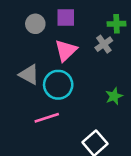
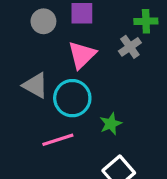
green star: (114, 96) -> (111, 124), moved

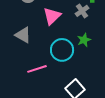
cyan circle: (72, 98) -> (62, 50), moved
green star: (111, 124) -> (84, 40), moved

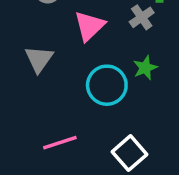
gray triangle: (23, 35) -> (39, 59), turned 36
pink line: (37, 69) -> (60, 143), moved

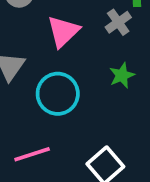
cyan circle: (107, 85) -> (58, 94), moved

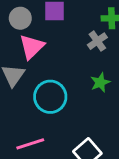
pink triangle: (63, 31) -> (32, 47), moved

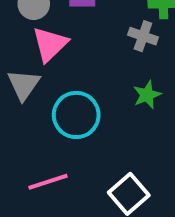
gray cross: (97, 41) -> (143, 36), turned -36

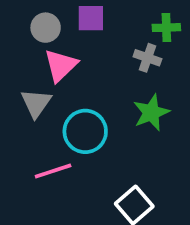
green star: (147, 95) -> (151, 113), size x1.4
pink line: (48, 182) -> (53, 171), moved

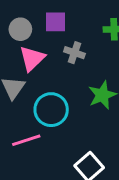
gray cross: (147, 58) -> (74, 53), moved

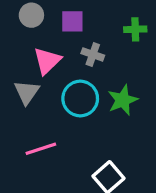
gray circle: (20, 29) -> (31, 15), moved
cyan circle: (51, 110) -> (80, 99), moved

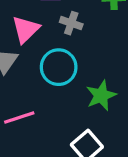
green star: (123, 100) -> (101, 95), moved

